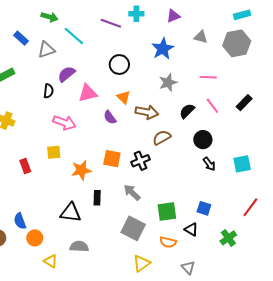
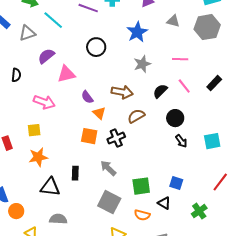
black semicircle: (48, 91) -> (16, 75), moved
orange triangle: (124, 97) -> (99, 113), moved
orange star: (81, 170) -> (38, 157), moved

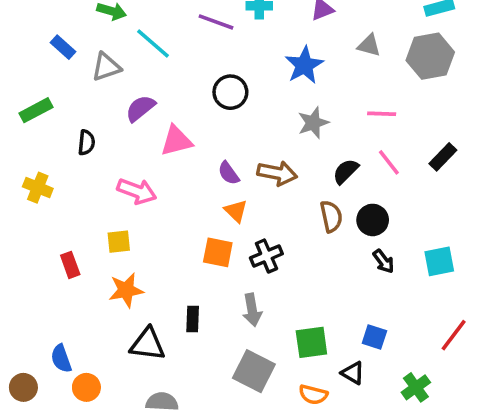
purple semicircle: (87, 97) -> (229, 173), moved
brown semicircle: (136, 116) -> (331, 216), moved, turned 108
gray arrow: (108, 168) -> (252, 310), turned -144

